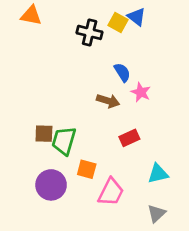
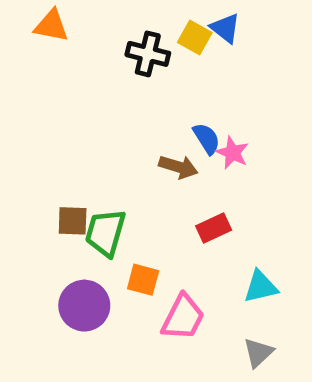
blue semicircle: (122, 72) -> (207, 139), moved

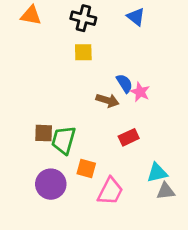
yellow square: (195, 37) -> (83, 52), moved, turned -30
black cross: (148, 54) -> (83, 18), moved
gray triangle: (258, 353) -> (166, 191), moved, turned 36

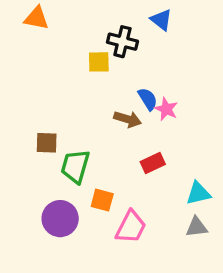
black cross: (83, 18) -> (122, 42), moved
brown square: (44, 133) -> (47, 143), moved
cyan triangle: (157, 173) -> (198, 193), moved

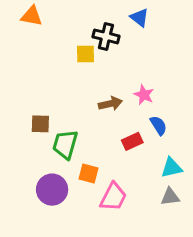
blue semicircle: (148, 99) -> (158, 125), moved
brown arrow: (128, 119) -> (110, 104), turned -30

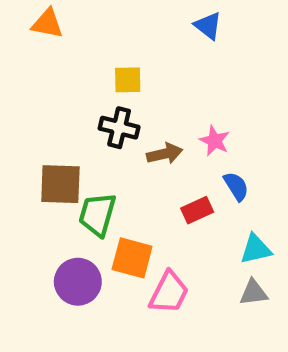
black cross: (106, 36) -> (119, 128), moved
brown square: (40, 124) -> (60, 184), size x1.5
orange square: (88, 173) -> (132, 258), size x1.4

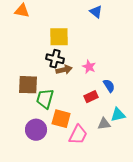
yellow square: (128, 80) -> (59, 37), size x1.5
pink star: (215, 141) -> (89, 67), moved
brown arrow: (165, 154) -> (64, 70), moved
gray triangle: (254, 293) -> (104, 124), moved

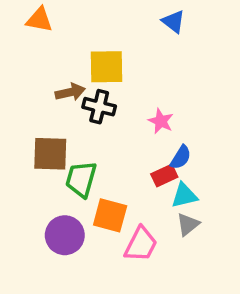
brown arrow: (64, 70) -> (70, 92), moved
blue semicircle: (109, 86) -> (181, 157), moved, turned 64
cyan triangle: (118, 115) -> (184, 195), moved
gray triangle: (104, 124) -> (188, 224), turned -32

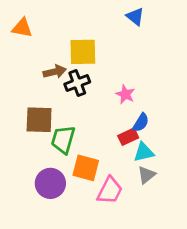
orange triangle: (39, 20) -> (22, 28), moved
black cross: (99, 107) -> (77, 83), turned -35

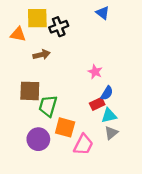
orange triangle: (22, 28) -> (18, 34), moved
yellow square: (83, 52) -> (37, 18), moved
black cross: (77, 83) -> (59, 27), moved

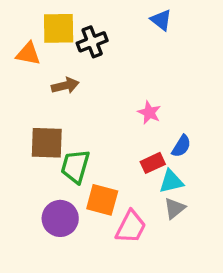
blue semicircle: (107, 93) -> (181, 146), moved

